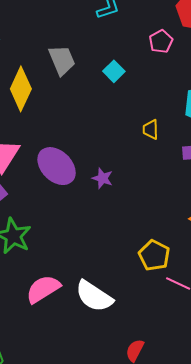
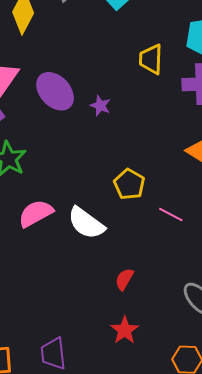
yellow trapezoid: (151, 129) -> (151, 59), size x1.5
yellow pentagon: (154, 255) -> (129, 184), moved

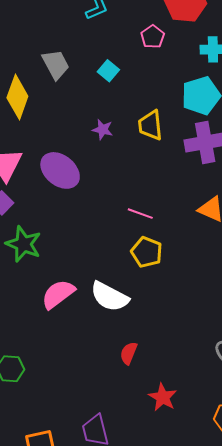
purple star: (100, 106) -> (103, 130), moved
pink line: (171, 214) -> (140, 214), moved
red semicircle: (124, 279) -> (129, 353), moved

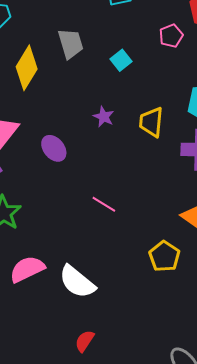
purple ellipse: (60, 170) -> (54, 148), size x0.7
pink line: (140, 214) -> (104, 204), moved
yellow pentagon: (147, 252) -> (164, 256), moved

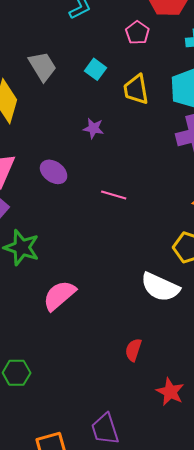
yellow trapezoid: (151, 122) -> (136, 89), moved
pink line: (104, 204) -> (114, 195), moved
white semicircle: (77, 282) -> (160, 287), moved

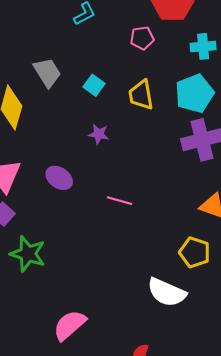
pink pentagon: (137, 33) -> (142, 38), turned 30
cyan square: (96, 69) -> (94, 85), moved
pink semicircle: (59, 295) -> (70, 325), moved

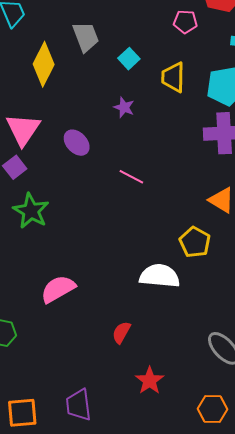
white semicircle: (167, 292) -> (160, 276), turned 150

